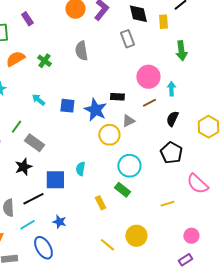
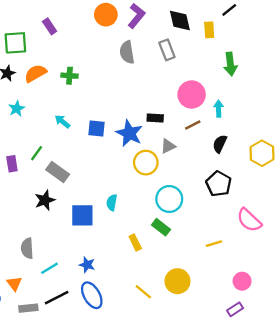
gray semicircle: (81, 51) -> (127, 52), moved
green cross: (44, 61) -> (69, 76), turned -32
black line: (33, 199) -> (57, 298), moved
blue ellipse: (43, 248) -> (92, 295), moved

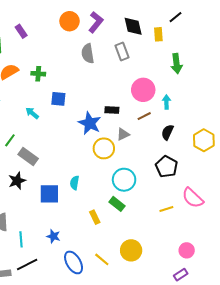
blue square: (96, 129) -> (58, 99), moved
yellow line: (214, 244) -> (166, 209), moved
cyan line: (50, 268) -> (21, 239), turned -63
blue ellipse: (92, 295) -> (74, 262), moved

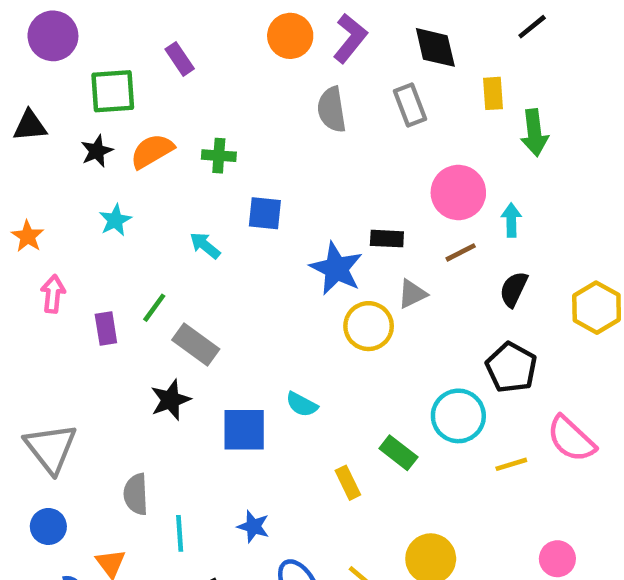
yellow rectangle: (158, 34) -> (493, 93), moved
cyan circle: (124, 180) -> (458, 416), moved
cyan semicircle: (75, 183) -> (302, 404), turned -72

